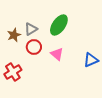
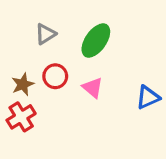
gray triangle: (31, 29) -> (45, 34), moved
brown star: (14, 35) -> (23, 84), moved

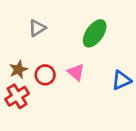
green ellipse: (96, 41) -> (95, 33), moved
red circle: (55, 76) -> (45, 75), moved

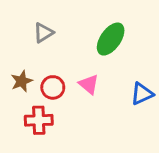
red cross: (17, 96) -> (39, 120), moved, turned 30

